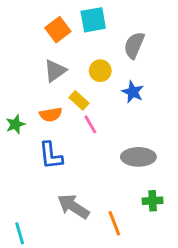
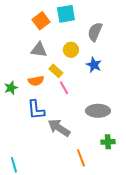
gray triangle: (55, 71) -> (39, 50), turned 42
gray arrow: (73, 206) -> (59, 128), moved

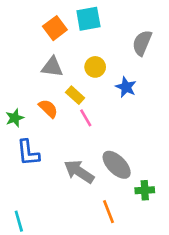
gray semicircle: (95, 32) -> (142, 43), moved
orange semicircle: (36, 81) -> (48, 109), turned -126
blue L-shape: (36, 110) -> (28, 153), moved
gray ellipse: (98, 111) -> (117, 165), moved, turned 45

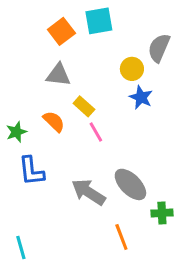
yellow circle: (95, 67) -> (132, 69), moved

